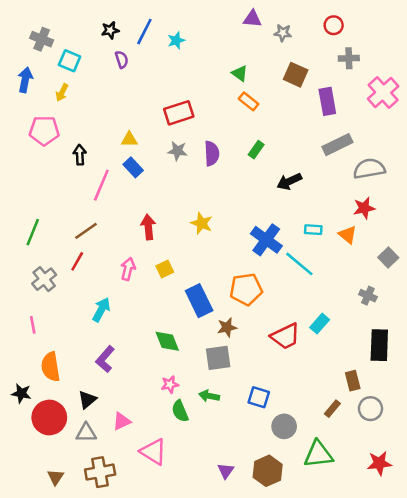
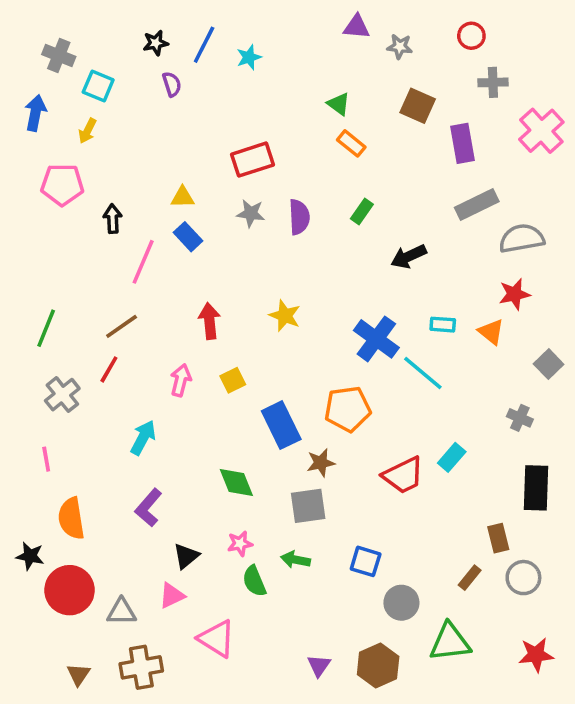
black triangle: (87, 400) -> (186, 556), moved

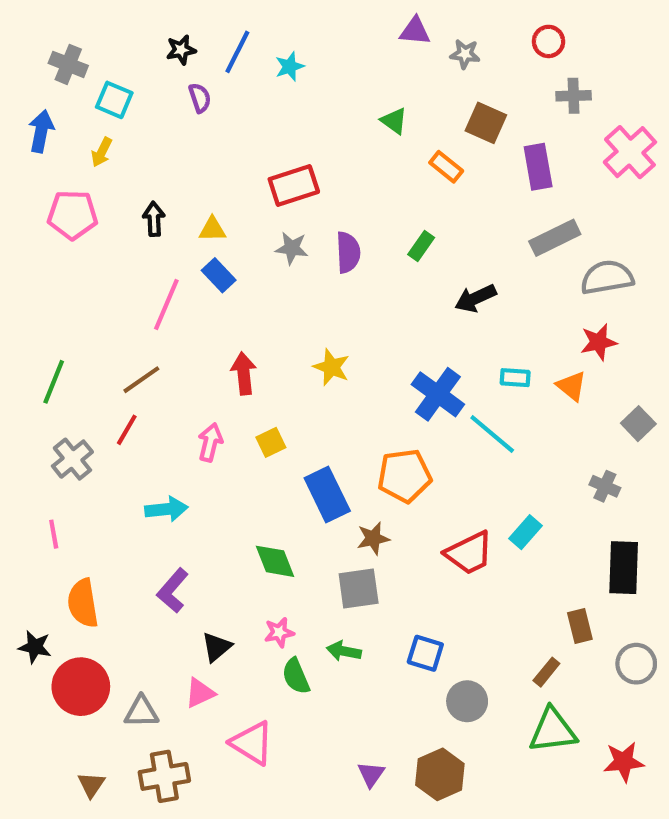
orange rectangle: (351, 143) -> (446, 167), moved
black arrow: (113, 219) -> (154, 219), moved
cyan arrow: (143, 438) -> (166, 509), turned 56
gray circle: (523, 578) -> (636, 664), moved
green triangle: (450, 642) -> (553, 730), moved

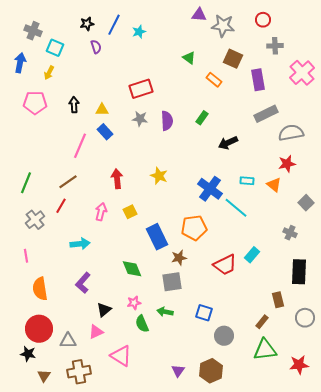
gray star: (465, 54) -> (223, 26), size x1.6
black star: (35, 647) -> (28, 354), moved

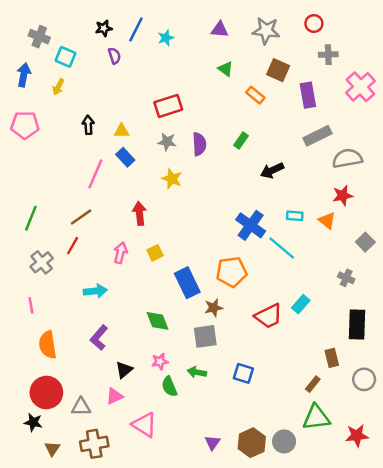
purple triangle: (199, 15) -> (220, 29), moved
pink pentagon: (35, 103) -> (25, 125), moved
yellow star: (159, 176) -> (172, 179), moved
gray circle: (224, 336) -> (284, 441), moved

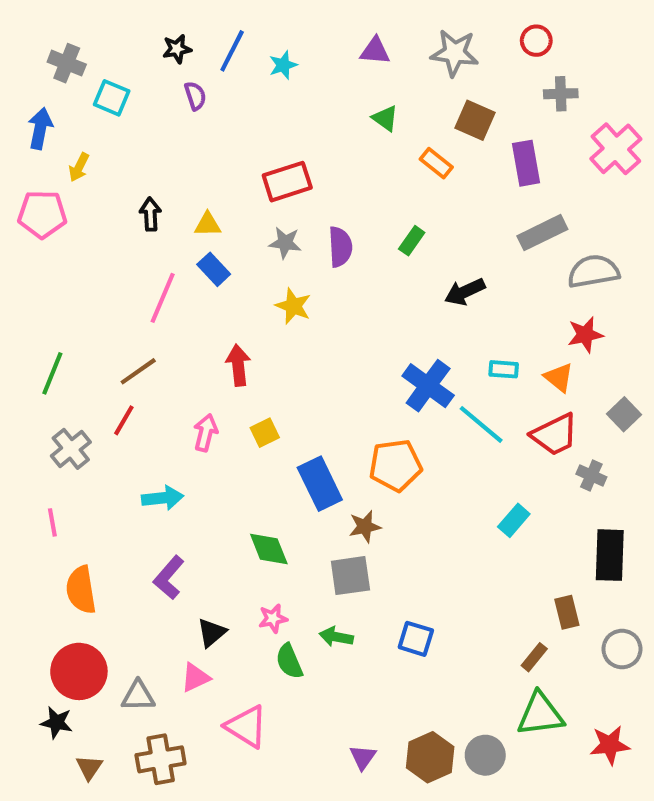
yellow arrow: (58, 87) -> (79, 167), moved
red trapezoid: (269, 316) -> (555, 435), moved

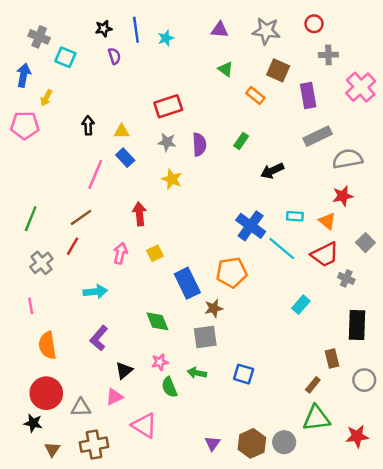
blue line: (232, 51) -> (136, 30), turned -35

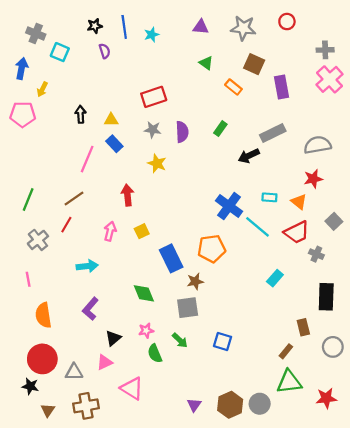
gray cross: (328, 55) -> (325, 50), moved
gray rectangle: (318, 136) -> (273, 133), moved
green arrow: (197, 373) -> (180, 340), turned -147

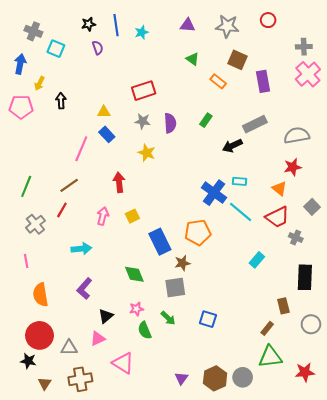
black arrow: (81, 114) -> (61, 101), moved
cyan rectangle: (269, 197) -> (240, 181), moved

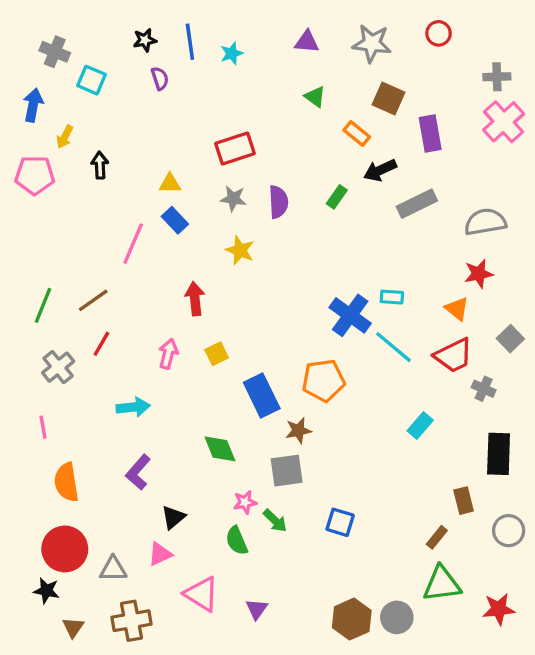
black arrow: (232, 146) -> (380, 170), moved
brown line: (69, 185) -> (93, 300), moved
pink star: (136, 309) -> (245, 502), moved
purple triangle: (181, 378) -> (257, 609), moved

